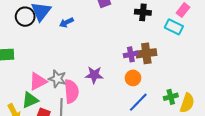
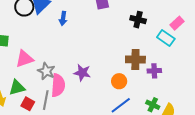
blue arrow: (66, 22) -> (63, 18), turned -64
purple cross: (131, 54) -> (154, 71), moved
pink triangle: (38, 81) -> (24, 59), moved
green cross: (171, 97) -> (153, 105), turned 32

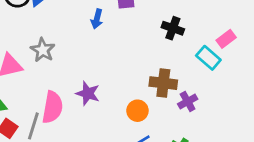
blue arrow: (63, 18) -> (97, 19), moved
gray star: (46, 71) -> (43, 50), moved
purple cross: (154, 71) -> (188, 101), turned -32

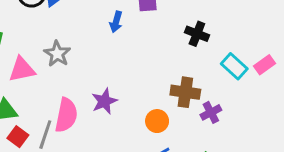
pink rectangle: (226, 39) -> (265, 65), moved
purple star: (88, 93) -> (104, 101), turned 30

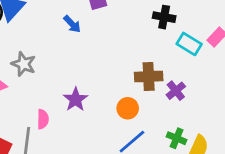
blue arrow: (116, 22) -> (72, 24), turned -48
black cross: (197, 34) -> (164, 17), moved
pink semicircle: (66, 115) -> (43, 119), size x0.6

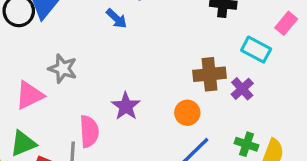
cyan rectangle: (189, 44) -> (256, 50), moved
pink semicircle: (43, 119) -> (89, 131), size x1.4

